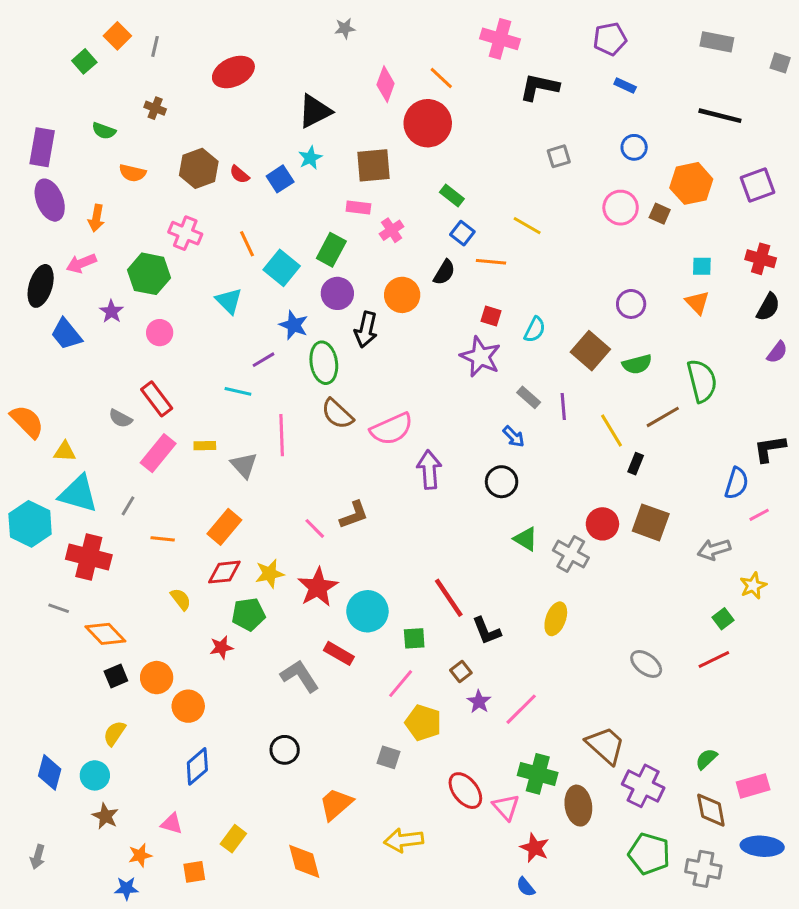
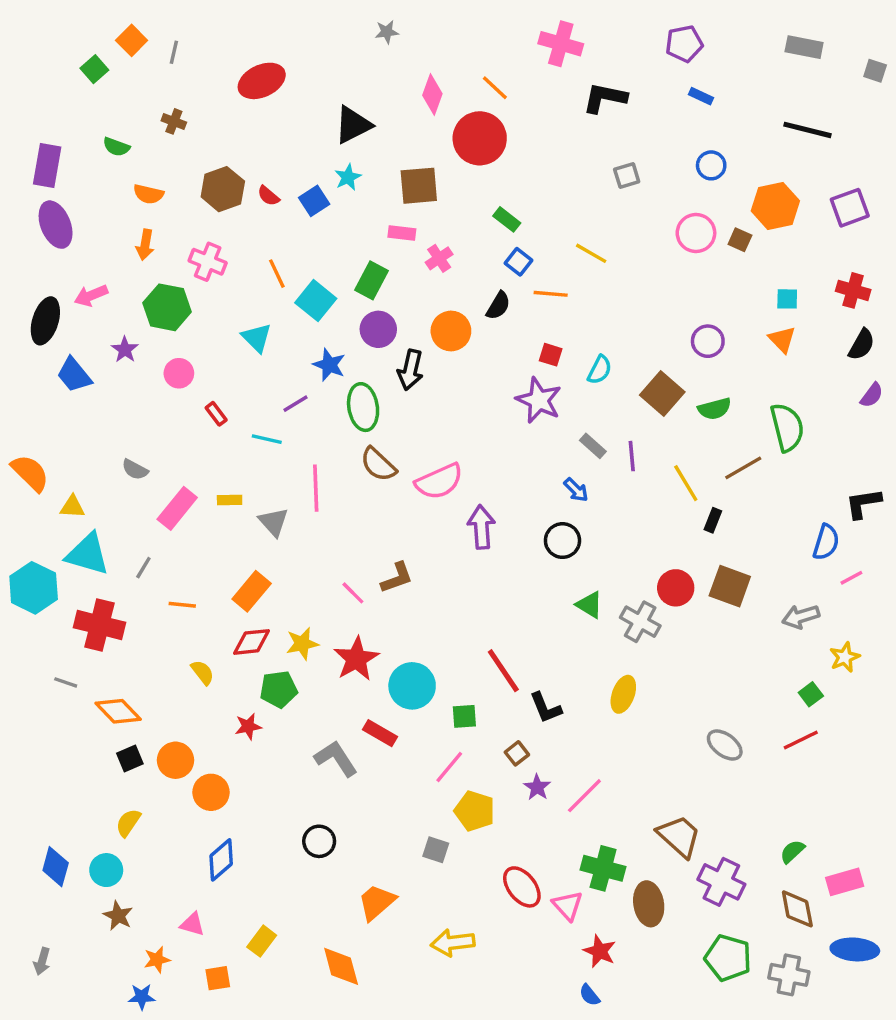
orange arrow: (96, 218) -> (145, 245), moved
red rectangle: (157, 399) -> (216, 414), moved, size x0.6

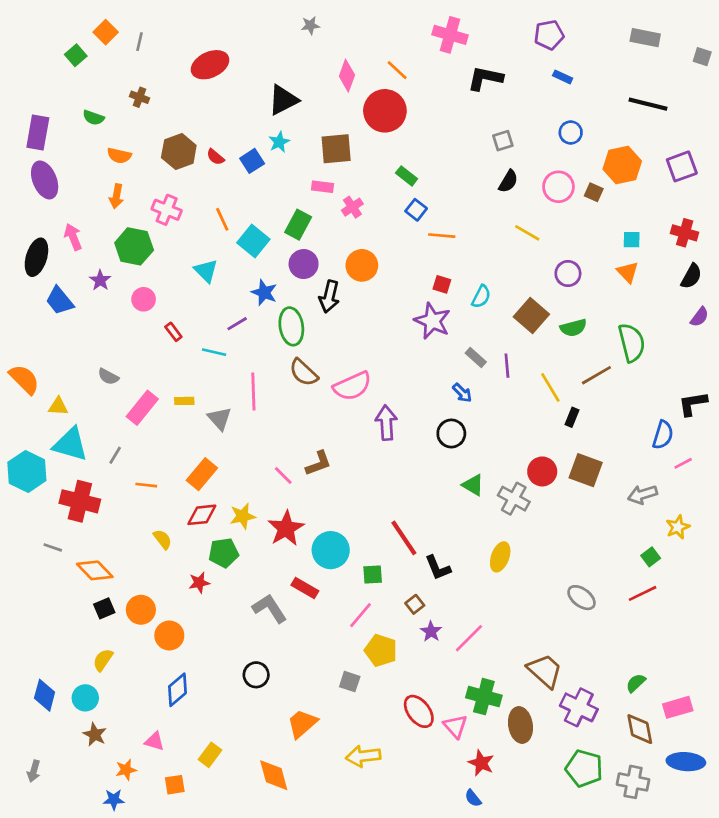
yellow line: (591, 253) -> (527, 233), moved
pink arrow: (91, 296) -> (73, 237), turned 90
black semicircle: (498, 306) -> (508, 181), moved

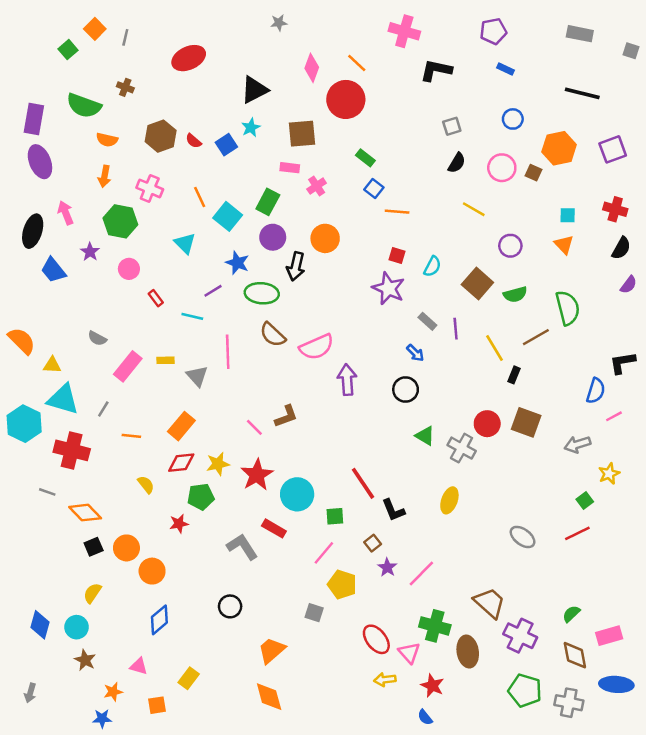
green semicircle: (93, 118) -> (84, 106), size x1.8
green ellipse: (291, 326) -> (262, 293), turned -76
yellow arrow: (363, 756) -> (385, 680), moved, size x0.7
orange diamond: (274, 775) -> (269, 697), moved

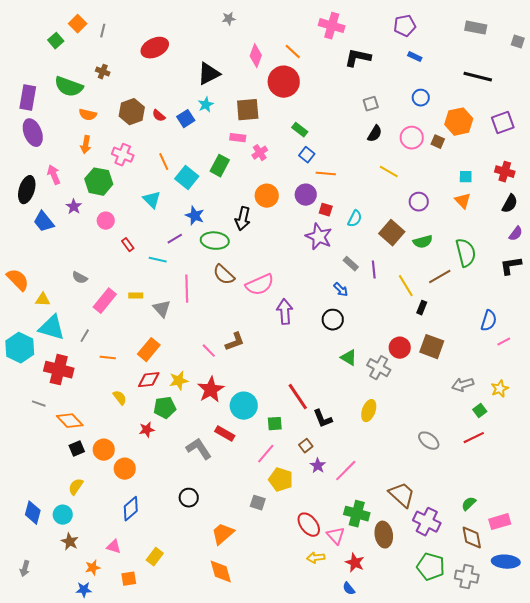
purple circle: (273, 237) -> (306, 195), moved
black L-shape: (622, 363) -> (511, 266), moved
gray arrow: (577, 444) -> (463, 385), moved

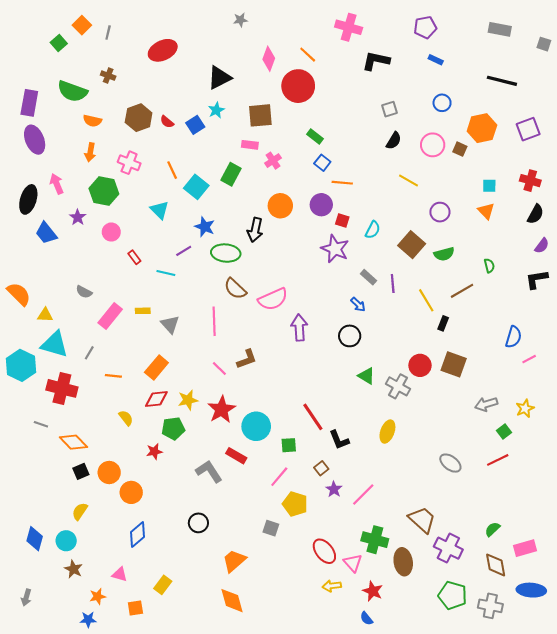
green semicircle: (466, 253) -> (489, 266), size x0.5
pink line: (187, 289) -> (214, 321), moved

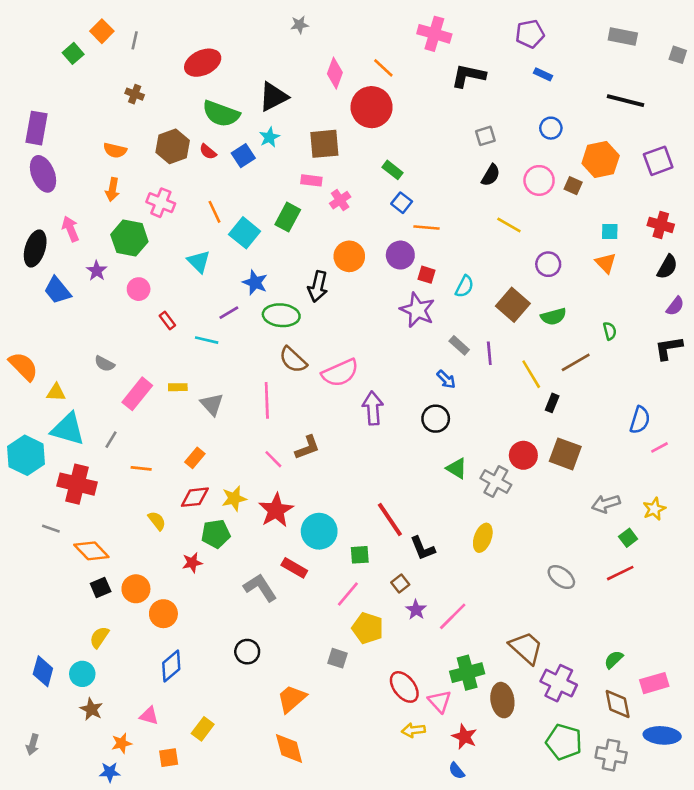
green semicircle: (72, 91) -> (221, 114), moved
orange rectangle: (156, 367) -> (195, 458), size x0.7
green cross: (375, 540) -> (467, 673), turned -30

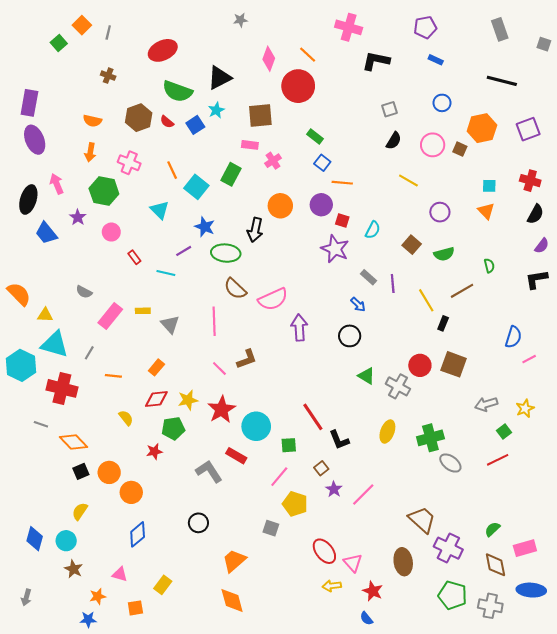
gray rectangle: (623, 36) -> (500, 29), turned 60
brown square: (513, 305) -> (412, 245), size x0.7
green cross: (467, 673) -> (430, 438), moved

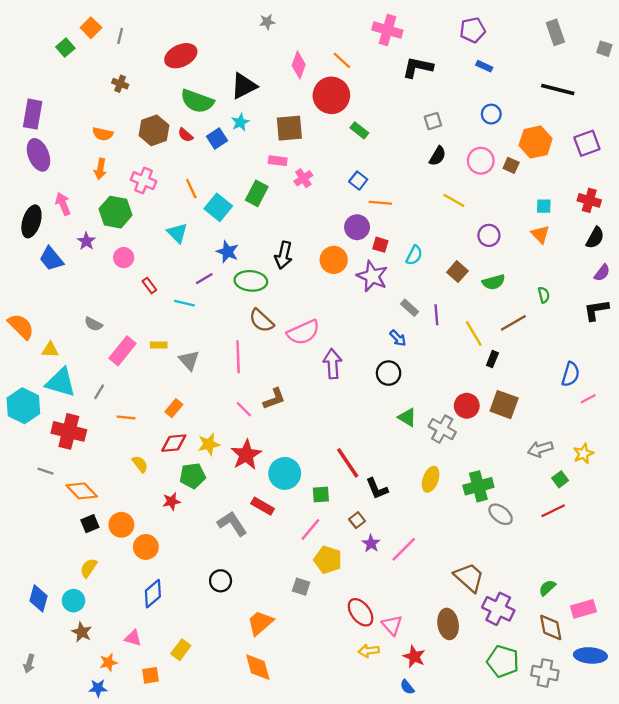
green rectangle: (315, 136) -> (359, 130), moved
orange circle: (280, 206) -> (334, 260), moved

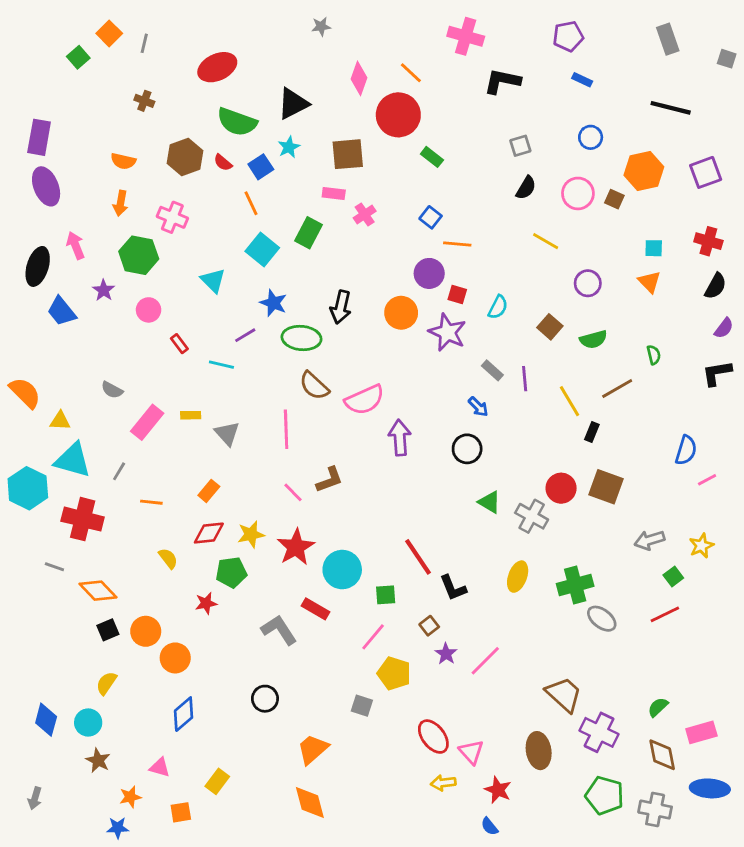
orange line: (191, 189) -> (251, 203), moved

